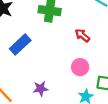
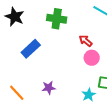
pink circle: (80, 67) -> (92, 58), moved

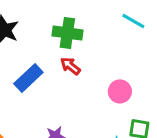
red arrow: (86, 41) -> (70, 66), moved

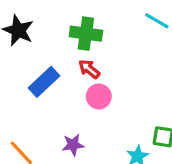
pink circle: (120, 91) -> (99, 96), moved

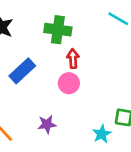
red arrow: (89, 69) -> (73, 59), moved, turned 48

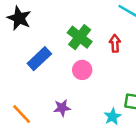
green cross: (58, 30) -> (80, 37), moved, turned 30
red arrow: (73, 59) -> (115, 43), moved

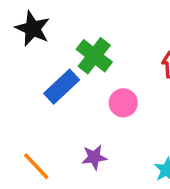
green cross: (80, 37) -> (94, 56), moved

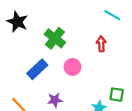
blue rectangle: (62, 87) -> (37, 69), moved

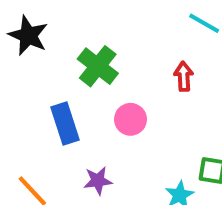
blue rectangle: (37, 69) -> (65, 123), turned -65

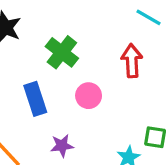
red arrow: (184, 76) -> (132, 61), size x1.4

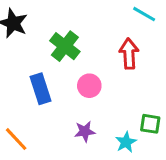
purple star: (62, 146) -> (85, 131), moved

